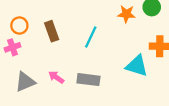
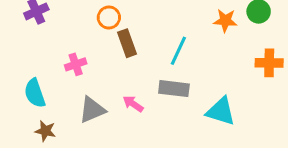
orange circle: (19, 25) -> (109, 18), moved
cyan triangle: (137, 66) -> (221, 111), moved
gray rectangle: (88, 80) -> (174, 89), moved

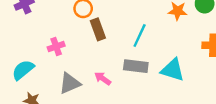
cyan semicircle: (35, 93) -> (23, 70), turned 70
cyan triangle: (221, 111) -> (173, 70), moved

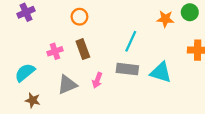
brown rectangle: (98, 29) -> (83, 49), moved
pink arrow: (103, 78) -> (97, 80), turned -104

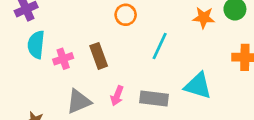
orange circle: (79, 17) -> (126, 15), moved
gray rectangle: (127, 69) -> (154, 99), moved
cyan semicircle: (25, 72) -> (36, 45), moved, turned -45

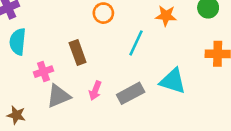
orange star: (204, 18) -> (166, 16), moved
pink cross: (63, 59) -> (44, 72), moved
gray rectangle: (154, 99) -> (131, 93), turned -35

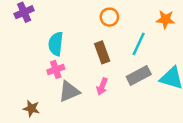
cyan semicircle: (18, 42) -> (56, 44), moved
brown rectangle: (78, 53) -> (102, 52), moved
gray rectangle: (131, 93) -> (139, 76), moved

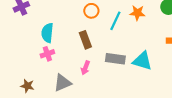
cyan line: (139, 44) -> (115, 21), moved
gray rectangle: (139, 76) -> (115, 59), turned 36
gray triangle: (69, 91) -> (62, 83), moved

